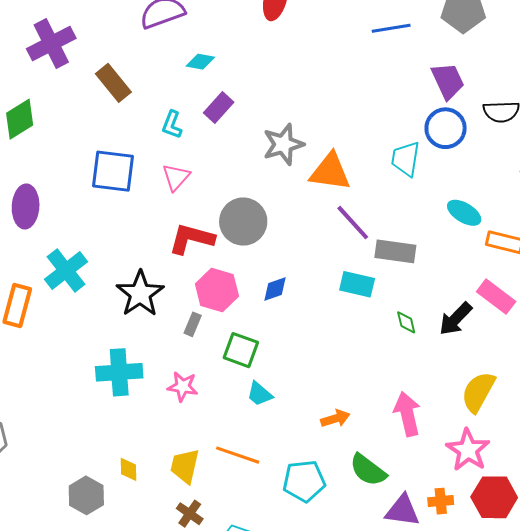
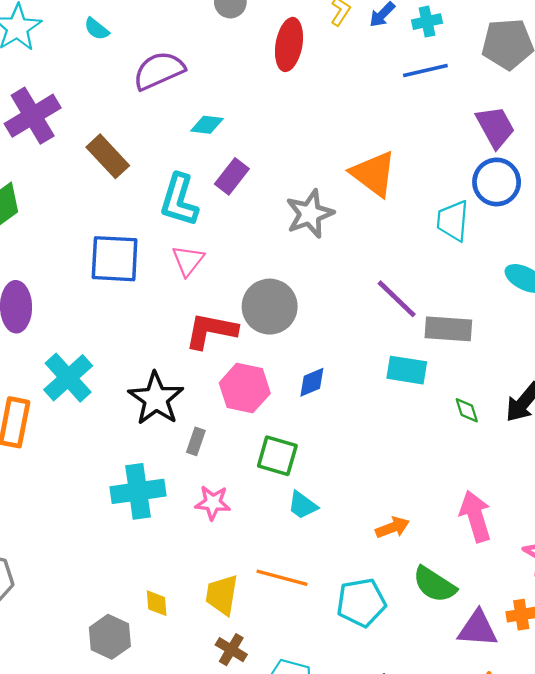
cyan L-shape: (172, 125) -> (179, 200), size x1.6
orange triangle: (330, 172) -> (374, 174), moved, turned 33
gray rectangle: (193, 324) -> (196, 441), moved

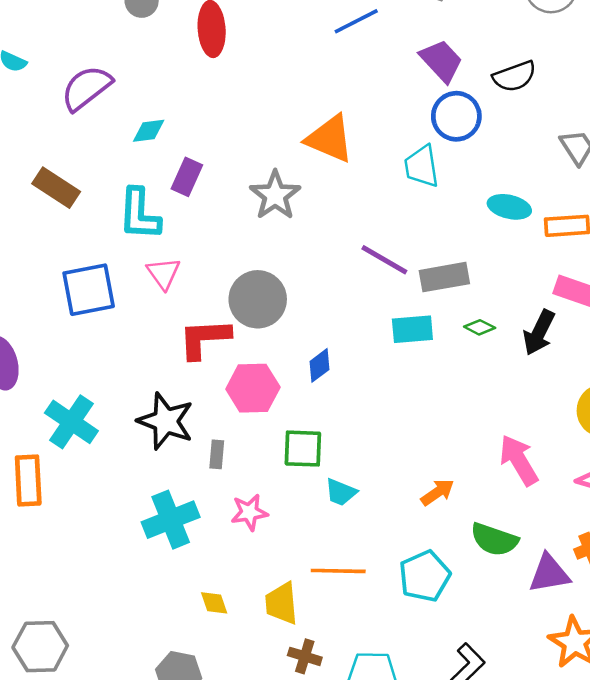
green diamond: (467, 410) -> (480, 327), moved, turned -32
yellow diamond: (157, 603) -> (214, 603), moved

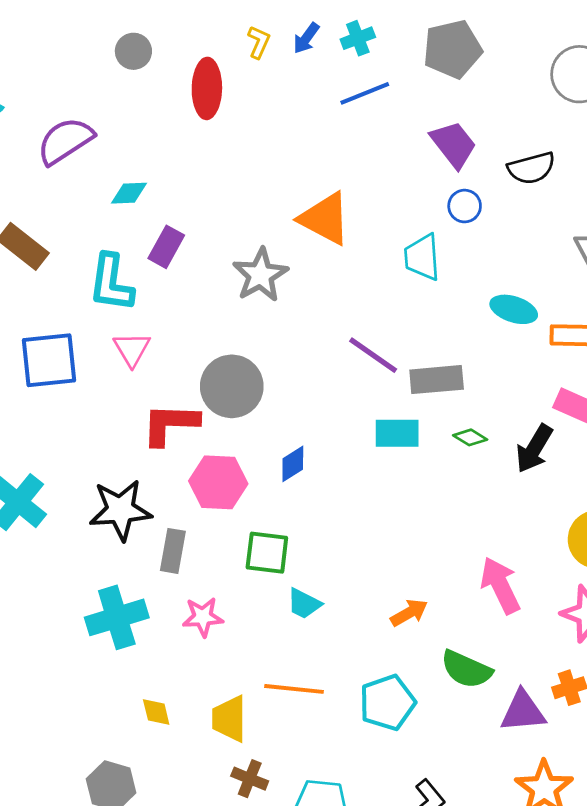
blue circle: (456, 116) -> (465, 206), size x0.6
black star: (166, 421) -> (120, 510), turned -30
gray rectangle: (217, 454) -> (173, 551), size x1.4

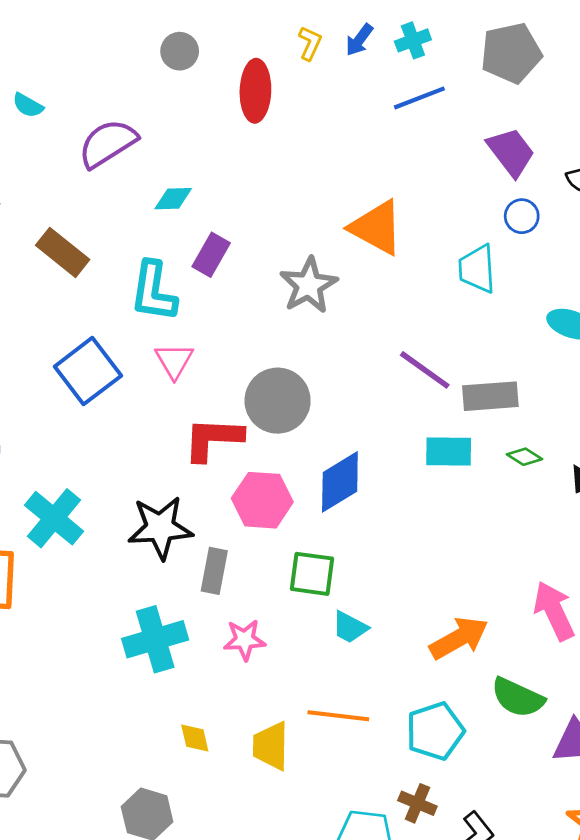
blue square: (49, 360) -> (88, 371), turned -32
blue diamond: (293, 464) -> (340, 482), size x1.6
orange arrow: (409, 613) -> (459, 638), size x1.5
brown cross: (250, 779) -> (417, 803), moved

